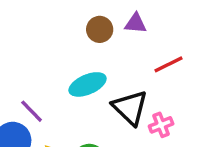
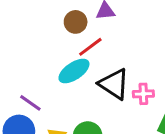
red line: (168, 64) -> (90, 47), moved
pink cross: (161, 125) -> (143, 94), turned 30

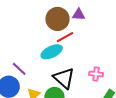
brown circle: (76, 22) -> (57, 19), size x1.5
black triangle: (114, 84) -> (64, 78), moved

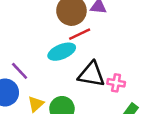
black triangle: (64, 78) -> (91, 74), moved, turned -35

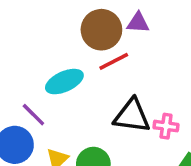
cyan ellipse: (62, 52) -> (64, 82), moved

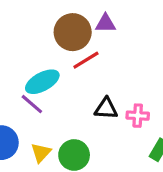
purple line: (33, 115) -> (32, 104), moved
black triangle: (132, 116) -> (106, 109), size x0.7

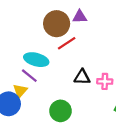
cyan ellipse: (42, 82) -> (36, 60), turned 45
yellow triangle: (41, 153) -> (20, 91), moved

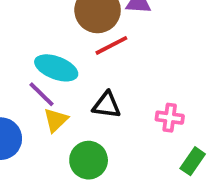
black triangle: (82, 77) -> (107, 105), moved
yellow triangle: (20, 91) -> (56, 120), moved

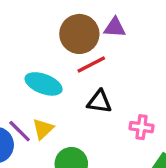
purple line: (41, 94) -> (20, 131), moved
black triangle: (107, 105) -> (99, 102), moved

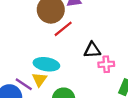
cyan ellipse: (44, 84) -> (46, 64), moved
black triangle: (99, 102) -> (92, 50), moved

